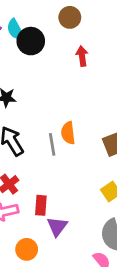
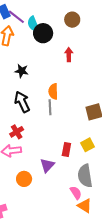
red arrow: (82, 56) -> (69, 55), moved
orange semicircle: (68, 133) -> (53, 91), moved
red rectangle: (41, 205) -> (66, 150), moved

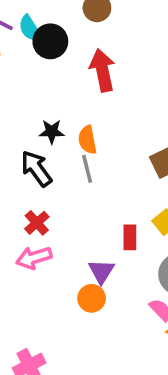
red arrow: (69, 55) -> (102, 70), size x1.6
black star: (22, 71) -> (52, 132), moved
orange circle: (24, 179) -> (92, 298), moved

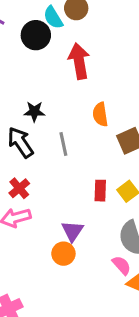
cyan semicircle: (30, 29) -> (53, 17), moved
orange semicircle: (87, 140) -> (100, 114), moved
red rectangle: (130, 237) -> (100, 191), moved

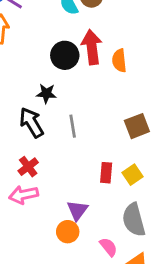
black circle: (36, 35) -> (65, 55), moved
orange semicircle: (100, 114) -> (119, 61), moved
pink semicircle: (121, 265) -> (108, 247), moved

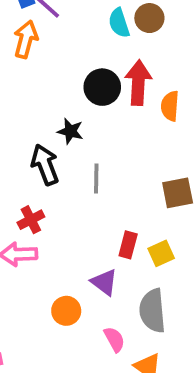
purple triangle: (77, 210) -> (104, 282), moved, turned -40

